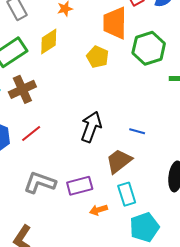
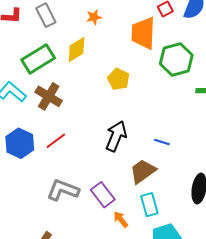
yellow pentagon: (98, 57) -> (118, 79), moved
brown cross: (22, 89) -> (49, 96), turned -36
purple rectangle: (80, 186) -> (103, 195), turned 65
orange arrow: (99, 210) -> (121, 219), turned 66

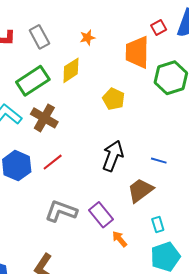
cyan rectangle: (149, 205) -> (158, 225), moved, size x0.7

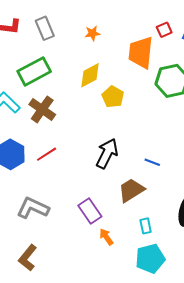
yellow diamond: (71, 70) -> (90, 75), moved
gray L-shape: (61, 211) -> (33, 208), moved

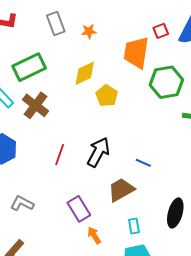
gray rectangle: (45, 28) -> (56, 23), moved
red line: (47, 154) -> (60, 154), moved, turned -40
gray L-shape: (33, 208) -> (22, 203), size x0.7

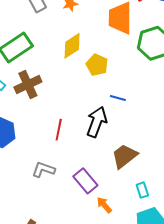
brown cross: (36, 105) -> (28, 85), turned 36
blue line: (143, 163) -> (118, 98), moved
gray L-shape: (22, 203) -> (43, 170), moved

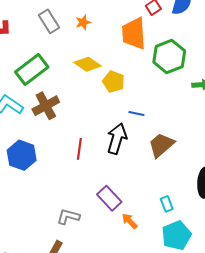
yellow diamond: (72, 46) -> (87, 64), turned 72
brown trapezoid: (125, 156) -> (161, 145), moved
gray L-shape: (43, 170) -> (68, 217), moved

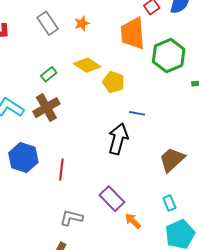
green rectangle: (32, 69) -> (49, 74), moved, size x0.5
brown trapezoid: (161, 145) -> (172, 160), moved
red line: (79, 149) -> (61, 170), moved

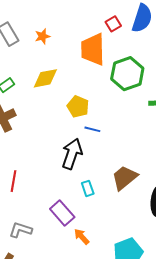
yellow diamond: (87, 65) -> (45, 78), turned -48
yellow pentagon: (114, 82) -> (78, 107), moved
cyan rectangle: (169, 203) -> (88, 188), moved

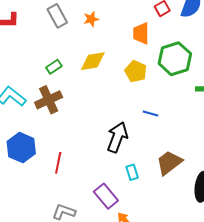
orange trapezoid: (93, 49) -> (141, 33), size x0.7
yellow pentagon: (78, 107) -> (136, 71), moved
blue line: (92, 129) -> (151, 113), moved

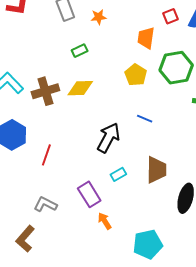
yellow diamond: (93, 61) -> (80, 88), moved
green rectangle: (54, 67) -> (80, 51), moved
brown trapezoid: (169, 163) -> (156, 170), turned 120
cyan rectangle: (132, 172) -> (118, 174), turned 70

